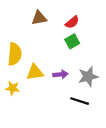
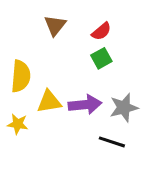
brown triangle: (39, 18) -> (55, 25), turned -42
purple arrow: (60, 74) -> (85, 105), size x1.5

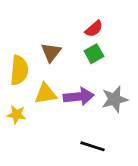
brown triangle: (55, 25) -> (51, 52), moved
black line: (112, 142) -> (92, 146), moved

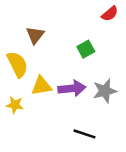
red semicircle: (94, 29) -> (110, 14), moved
brown triangle: (51, 52) -> (35, 35), moved
yellow semicircle: (19, 70) -> (17, 64), turned -32

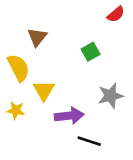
yellow triangle: (41, 86) -> (44, 90), turned -50
purple arrow: (72, 88) -> (69, 116), moved

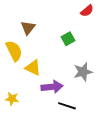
yellow triangle: (44, 90) -> (33, 68), turned -36
yellow star: (16, 110) -> (12, 99), moved

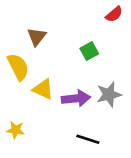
purple arrow: (52, 87) -> (76, 98), moved

